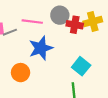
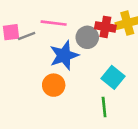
gray circle: (60, 15) -> (87, 37), moved
orange circle: (21, 73) -> (54, 85), moved

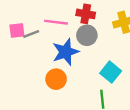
red cross: (105, 27) -> (86, 14), moved

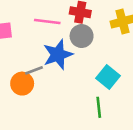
gray line: (31, 34) -> (34, 70), moved
orange circle: (56, 79) -> (22, 84), moved

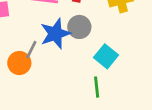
gray circle: (82, 36) -> (79, 27), moved
gray line: (34, 70) -> (31, 50), turned -42

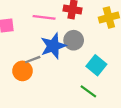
gray line: (31, 50) -> (33, 60), turned 42
green line: (97, 87) -> (88, 91), turned -48

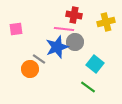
pink line: (44, 17) -> (64, 29), moved
gray line: (33, 60) -> (39, 59), turned 56

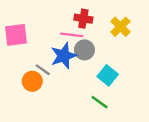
yellow cross: (106, 22) -> (120, 27), turned -30
pink square: (16, 29) -> (16, 35), size x1.5

